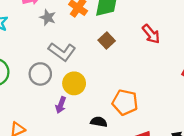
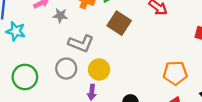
brown square: (107, 40) -> (119, 23), size x1.5
orange pentagon: (125, 102) -> (175, 73), moved

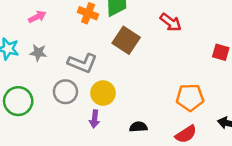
gray star: (60, 15) -> (38, 53), moved

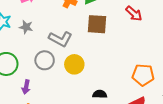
brown square: (126, 40) -> (97, 24), turned -35
purple arrow: (95, 119) -> (26, 87), moved

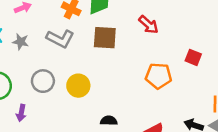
gray L-shape: (60, 39) -> (60, 39), moved
orange pentagon: (143, 75) -> (158, 76), moved

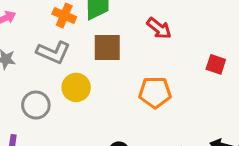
orange pentagon: (158, 76) -> (155, 92), moved
yellow circle: (78, 86) -> (76, 87), moved

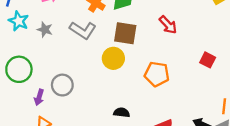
yellow circle: (76, 87) -> (113, 58), moved
gray circle: (36, 105) -> (62, 85), moved

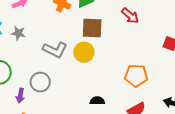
gray L-shape: (83, 30) -> (55, 50), moved
orange pentagon: (157, 74) -> (136, 76), moved

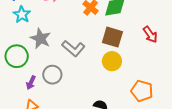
gray star: (18, 33) -> (40, 39), moved, size x1.5
yellow circle: (84, 52) -> (112, 61), moved

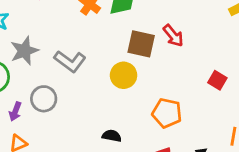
brown square: (112, 37) -> (141, 44), moved
gray star: (40, 39) -> (24, 51), turned 30

